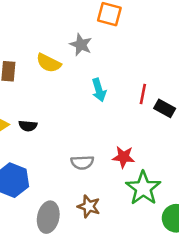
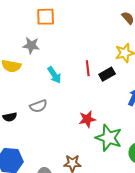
black rectangle: (165, 108) -> (107, 74), turned -42
gray semicircle: (82, 162) -> (38, 106), moved

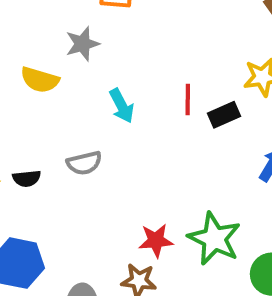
gray star: (31, 45) -> (82, 44), turned -30
red star: (87, 119) -> (156, 241), moved

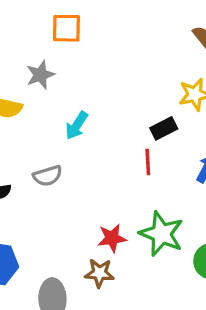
red line: (188, 100) -> (148, 162), moved
cyan arrow: (122, 106) -> (77, 125), turned 64

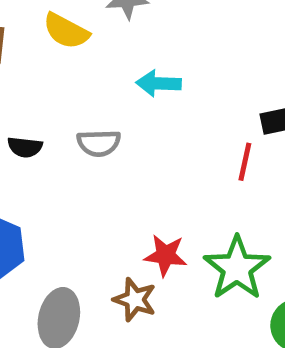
cyan arrow: (77, 125) -> (159, 83), turned 44

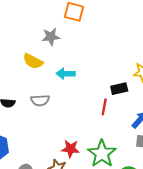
yellow semicircle: (66, 31) -> (33, 61), moved

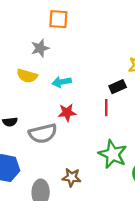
gray semicircle: (40, 100) -> (43, 133), moved, size x1.5
red star: (70, 149) -> (67, 113), moved

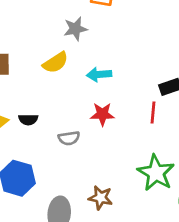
yellow semicircle: (27, 76) -> (55, 63), turned -54
gray semicircle: (43, 133) -> (69, 138), size x0.6

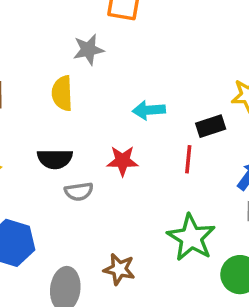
yellow semicircle: (55, 63) -> (62, 93), turned 120
cyan arrow: (99, 74) -> (149, 110), moved
black semicircle: (28, 119) -> (55, 159), moved, size x1.4

